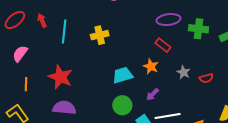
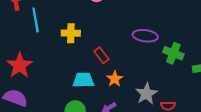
cyan line: (64, 31) -> (36, 20), turned -30
red rectangle: (163, 45) -> (101, 55), moved
gray star: (184, 72) -> (146, 94), size x1.5

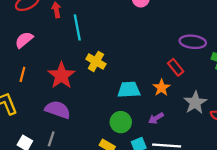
yellow cross: (71, 33) -> (96, 61), moved, turned 30
red rectangle: (101, 55) -> (176, 67), moved

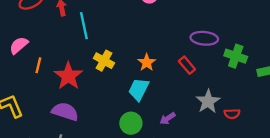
pink semicircle: (24, 40) -> (19, 45), moved
orange line: (22, 74) -> (38, 65), moved
orange star: (162, 88) -> (147, 62), moved
cyan trapezoid: (129, 90) -> (139, 89), turned -60

